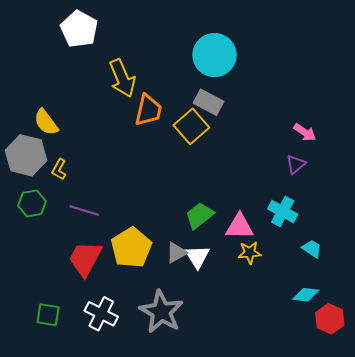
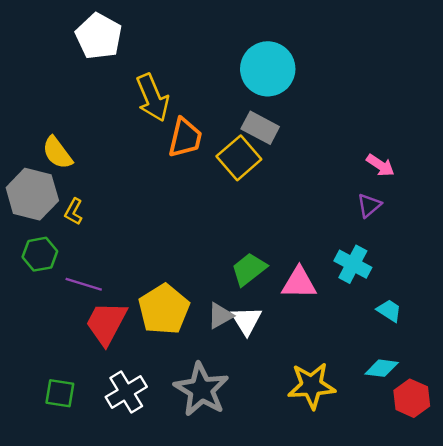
purple line: (84, 210) -> (84, 284), moved
yellow star: (250, 253) -> (312, 386), moved, size x1.6
white cross: (101, 314) -> (126, 392), turned 32

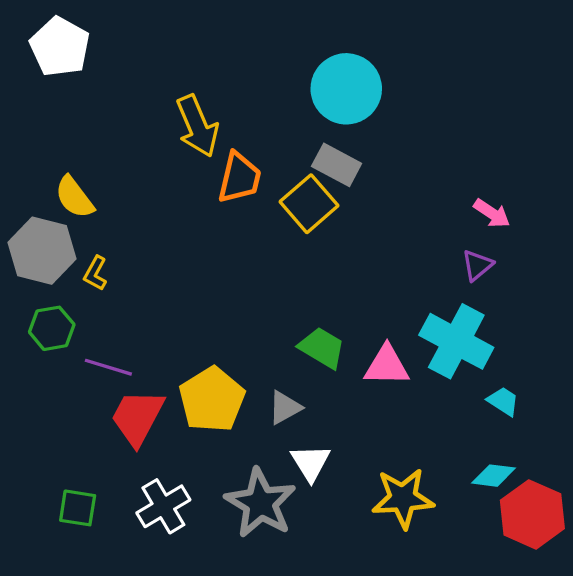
white pentagon: (99, 36) -> (60, 47), moved
cyan cross: (353, 264) -> (456, 341), size x1.5
green trapezoid: (249, 269) -> (322, 348), turned 69
white triangle: (246, 321) -> (311, 463), moved
red hexagon: (412, 398) -> (532, 514), size x1.4

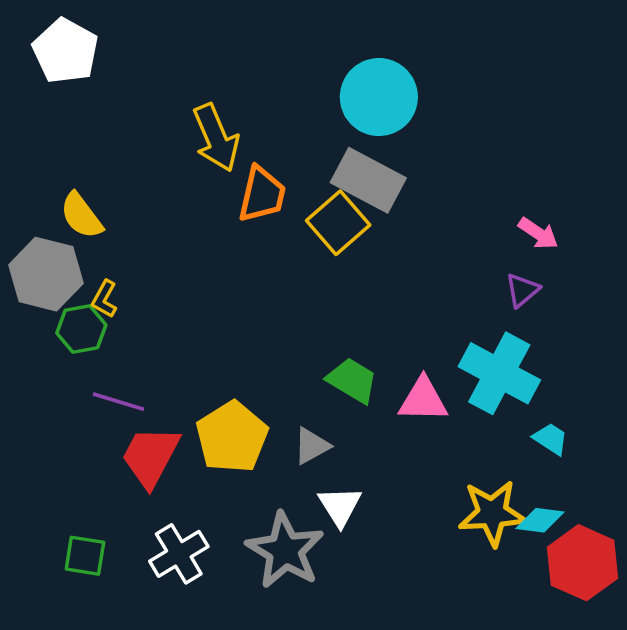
gray rectangle: (337, 165) -> (368, 180), size x1.4
green hexagon: (52, 328) -> (81, 329), moved
yellow star: (403, 498) -> (492, 513), moved

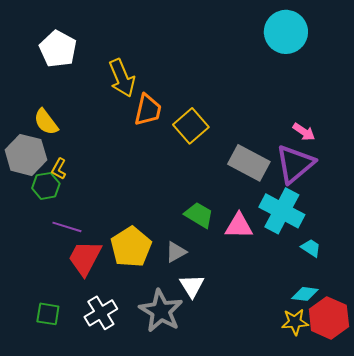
white pentagon: (65, 51) -> (58, 49), moved
cyan circle: (379, 97) -> (286, 32), moved
gray rectangle: (368, 180) -> (249, 163), moved
purple triangle: (522, 290) -> (295, 164), size x2.0
yellow star: (492, 513) -> (295, 322), moved, size x0.7

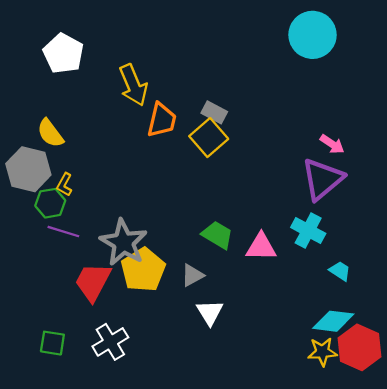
gray rectangle: (249, 163) -> (214, 112), moved, size x0.6
cyan cross: (282, 211) -> (308, 230), size x0.7
purple line: (67, 227) -> (63, 232), moved
cyan diamond: (305, 294) -> (333, 321), size x1.4
gray star: (161, 311) -> (123, 242), moved

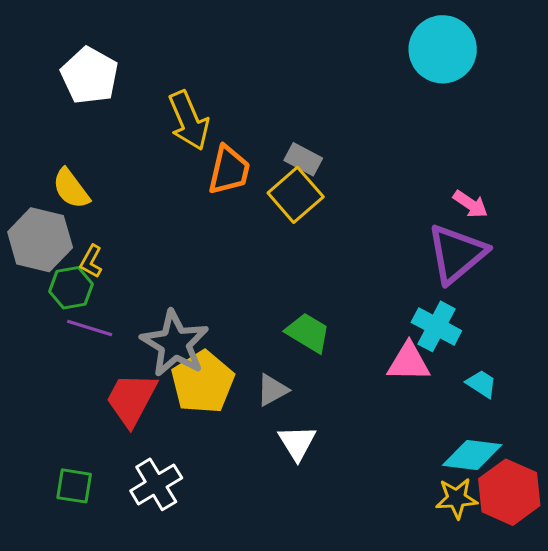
pink triangle: (261, 247) -> (409, 362), moved

